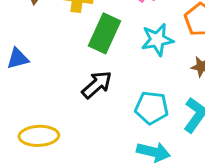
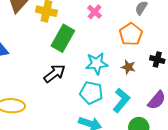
cyan star: (157, 40) -> (97, 64), moved

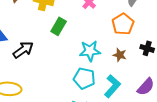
green rectangle: (63, 38) -> (59, 26), size x0.7
black arrow: (54, 73) -> (23, 50), moved

